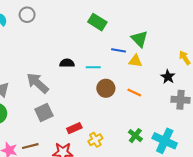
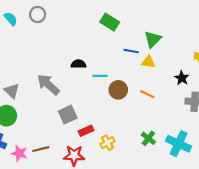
green triangle: (139, 39) -> (153, 39), turned 30
cyan line: (93, 67) -> (100, 76), moved
gray square: (44, 112) -> (68, 115), moved

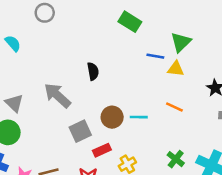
cyan semicircle: (11, 19) -> (13, 43), moved
black semicircle: (78, 64) -> (93, 71), turned 80
cyan line: (100, 76) -> (139, 117), moved
brown circle: (118, 90) -> (112, 117), moved

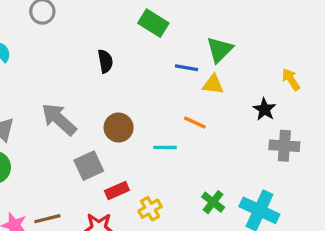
black semicircle: (93, 71) -> (105, 61), moved
orange line: (174, 107) -> (195, 123), moved
brown circle: (112, 117) -> (119, 128), moved

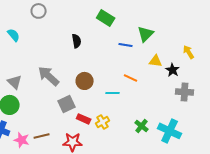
yellow triangle: (213, 84) -> (156, 61), moved
red rectangle: (117, 190) -> (84, 119), turned 48
yellow cross: (150, 209) -> (103, 122), moved

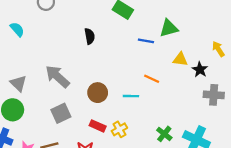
green triangle: (146, 34) -> (169, 28), turned 30
brown circle: (85, 81) -> (98, 93), moved
gray square: (67, 104) -> (61, 113), moved

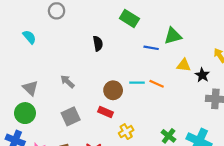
gray arrow: (57, 76) -> (67, 82), size x0.6
brown circle: (98, 93) -> (113, 90), moved
cyan line: (131, 96) -> (137, 83), moved
red rectangle: (98, 126) -> (105, 112), moved

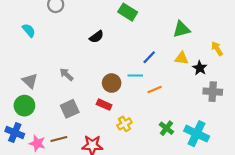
green triangle: (173, 36) -> (182, 29), moved
black semicircle: (98, 44) -> (97, 37), turned 64
blue line: (151, 48) -> (149, 57), moved, turned -56
orange line: (157, 84) -> (155, 89), moved, turned -48

